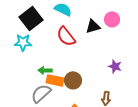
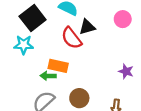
black triangle: (93, 26) -> (87, 27), moved
orange rectangle: (55, 80) -> (58, 66), moved
brown circle: (73, 80) -> (79, 98), moved

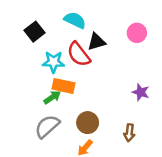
black square: (33, 18) -> (35, 32), size x0.7
cyan star: (24, 45) -> (53, 62), moved
green arrow: (48, 76) -> (52, 97), turned 144

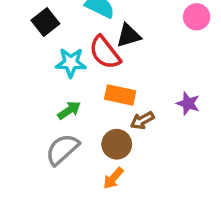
pink circle: (137, 33) -> (197, 17), moved
orange rectangle: (64, 86) -> (120, 95), moved
brown arrow: (129, 133) -> (142, 120), moved, turned 54

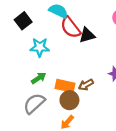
black triangle: (129, 36) -> (87, 35), moved
red semicircle: (105, 53) -> (71, 27), moved
orange rectangle: (120, 95) -> (65, 86), moved

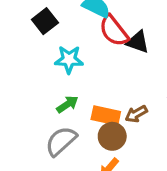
black triangle: (87, 35) -> (138, 42), turned 35

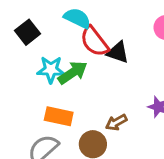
green arrow: (67, 104) -> (73, 73), moved, size x1.4
orange rectangle: (106, 116) -> (59, 116), moved

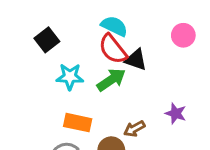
cyan semicircle: (77, 18) -> (114, 26), moved
green arrow: (73, 73) -> (111, 80), moved

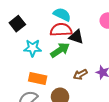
red semicircle: (113, 49) -> (61, 30), turned 125
brown arrow: (134, 129) -> (80, 74), moved

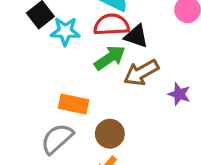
cyan star: (33, 48) -> (65, 31), moved
brown arrow: (80, 74) -> (141, 73), moved, size x1.5

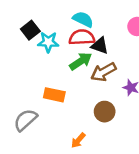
brown circle: (110, 134) -> (105, 112), moved
gray semicircle: (57, 139) -> (26, 120), moved

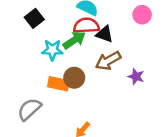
cyan star: (48, 42) -> (52, 50), moved
green arrow: (81, 61) -> (74, 40), moved
brown circle: (105, 112) -> (74, 78), moved

